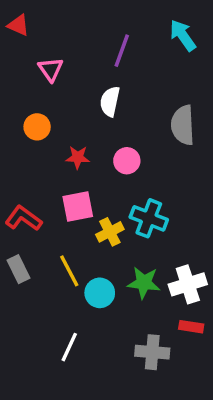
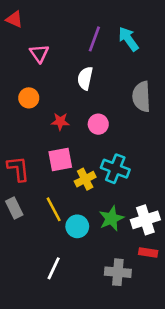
cyan arrow: (183, 35) -> (128, 39), moved
red L-shape: (23, 218) -> (18, 169), turned 48
green star: (144, 283) -> (111, 218), turned -30

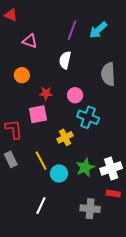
cyan arrow: (128, 39) -> (98, 30), turned -96
pink triangle: (39, 53) -> (30, 41), turned -35
pink square: (60, 160) -> (38, 114), moved
cyan cross: (115, 169) -> (88, 117), moved

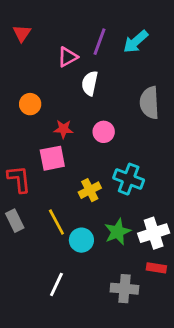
red triangle: (11, 15) -> (22, 33), moved, turned 40
pink triangle: (30, 41) -> (68, 57), moved, turned -49
cyan cross: (88, 117) -> (129, 179), moved

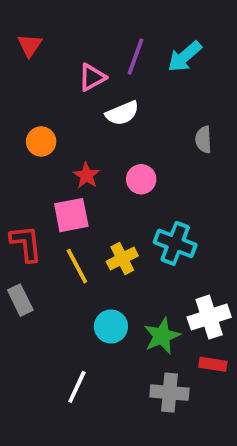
white semicircle: (90, 83) -> (122, 113), turned -125
gray semicircle: (149, 103) -> (203, 140), size x0.6
red star: (63, 129) -> (86, 175), turned 30
yellow line: (56, 222) -> (77, 266), moved
green star: (118, 232) -> (162, 336), moved

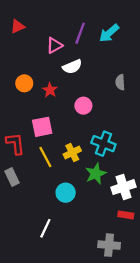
red triangle: (30, 45) -> (18, 26), turned 32
red star: (86, 175) -> (50, 90), moved
green star: (162, 336) -> (96, 174), moved
gray cross: (169, 393) -> (109, 245), moved

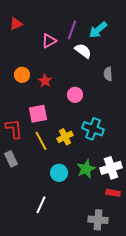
white semicircle: (72, 67) -> (83, 51), moved, turned -120
green star: (96, 174) -> (86, 169), moved

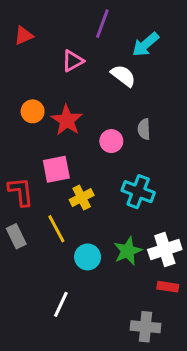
purple line: (72, 30) -> (102, 24), moved
gray semicircle: (108, 74) -> (144, 129), moved
red star: (45, 81) -> (67, 120), size x1.5
yellow cross: (65, 137) -> (82, 198), moved
yellow line: (41, 141) -> (56, 229), moved

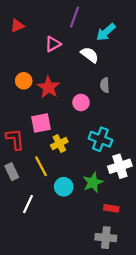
gray semicircle: (144, 129) -> (105, 85), moved
white cross: (165, 250) -> (120, 166), moved
red rectangle: (168, 287) -> (111, 208), moved
white line: (61, 304) -> (28, 204), moved

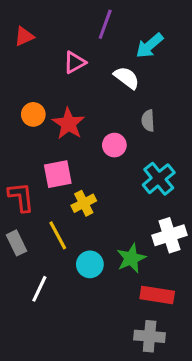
cyan cross: (100, 139) -> (159, 179), moved, turned 30
red rectangle: (111, 208) -> (157, 295), size x1.5

